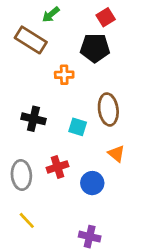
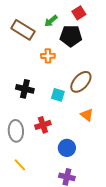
green arrow: (51, 15) -> (51, 21), moved
brown ellipse: (108, 109) -> (81, 82), turned 50
blue circle: (92, 183) -> (67, 148), moved

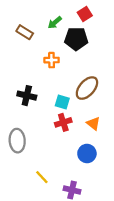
brown rectangle: (23, 30) -> (25, 32), size x0.7
red cross: (43, 125) -> (63, 122), moved
blue circle: (67, 148) -> (87, 154), moved
yellow line: (20, 165) -> (42, 177), moved

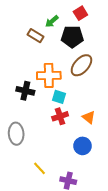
brown rectangle: (25, 32) -> (36, 36), moved
orange cross: (52, 60) -> (49, 75), moved, size x1.6
brown ellipse: (87, 88) -> (81, 65), moved

